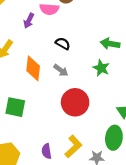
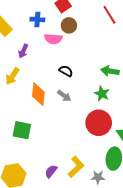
purple arrow: (29, 21) -> (23, 51), moved
red circle: (75, 102) -> (99, 123), moved
purple semicircle: (47, 151) -> (51, 171), turned 48

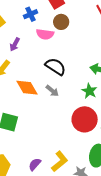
blue cross: (37, 19) -> (30, 14), turned -32
black semicircle: (66, 71) -> (55, 66), size x1.5
orange diamond: (38, 94) -> (27, 88), turned -40

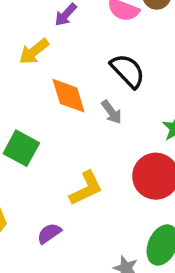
yellow L-shape: (60, 161) -> (86, 188), moved

